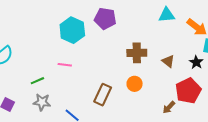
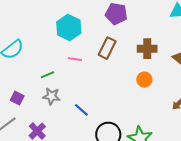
cyan hexagon: (72, 30) -> (69, 27), moved
brown rectangle: (103, 95) -> (107, 48), moved

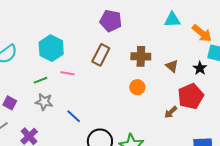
cyan hexagon: (69, 27) -> (51, 48), moved
pink line: (75, 59) -> (67, 73), moved

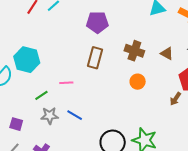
cyan hexagon: (51, 48) -> (27, 60), moved
brown cross: (141, 56) -> (134, 51), turned 30
blue line: (74, 116) -> (75, 115), moved

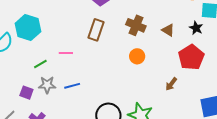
brown arrow: (175, 99) -> (171, 84), moved
blue line: (75, 115) -> (72, 86), turned -49
purple square: (16, 124) -> (26, 93), moved

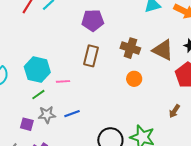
cyan hexagon: (28, 27) -> (37, 70), moved
brown triangle: (168, 30) -> (163, 50), size x1.6
brown arrow: (171, 84) -> (174, 111), moved

